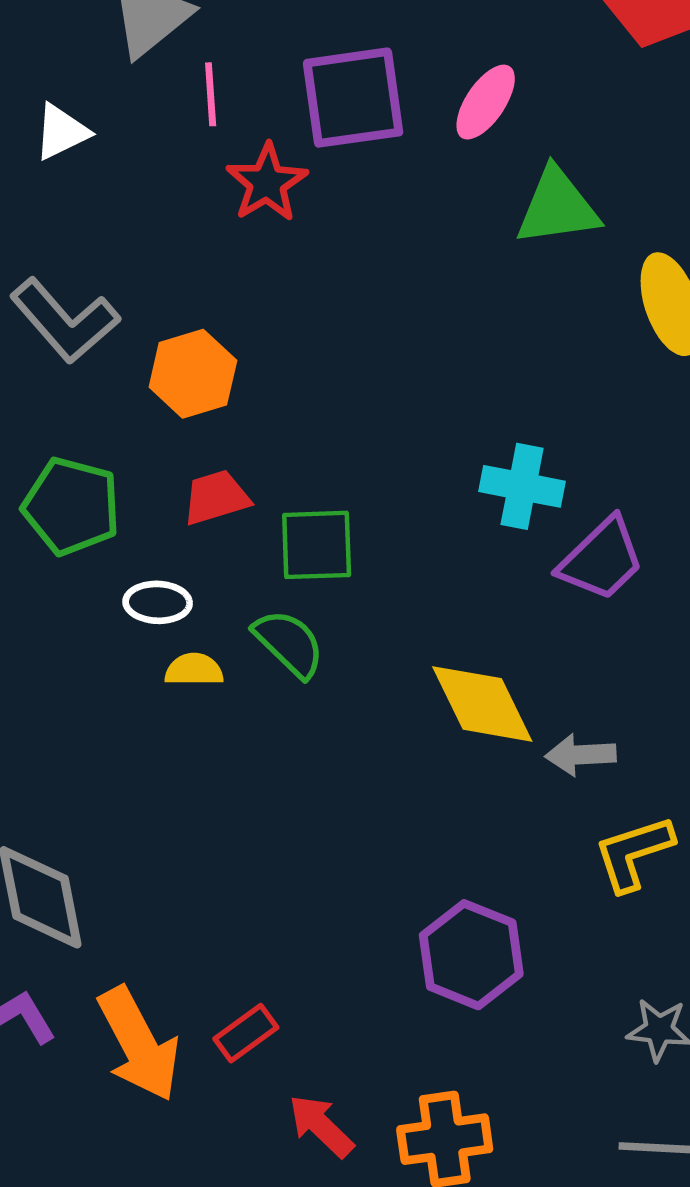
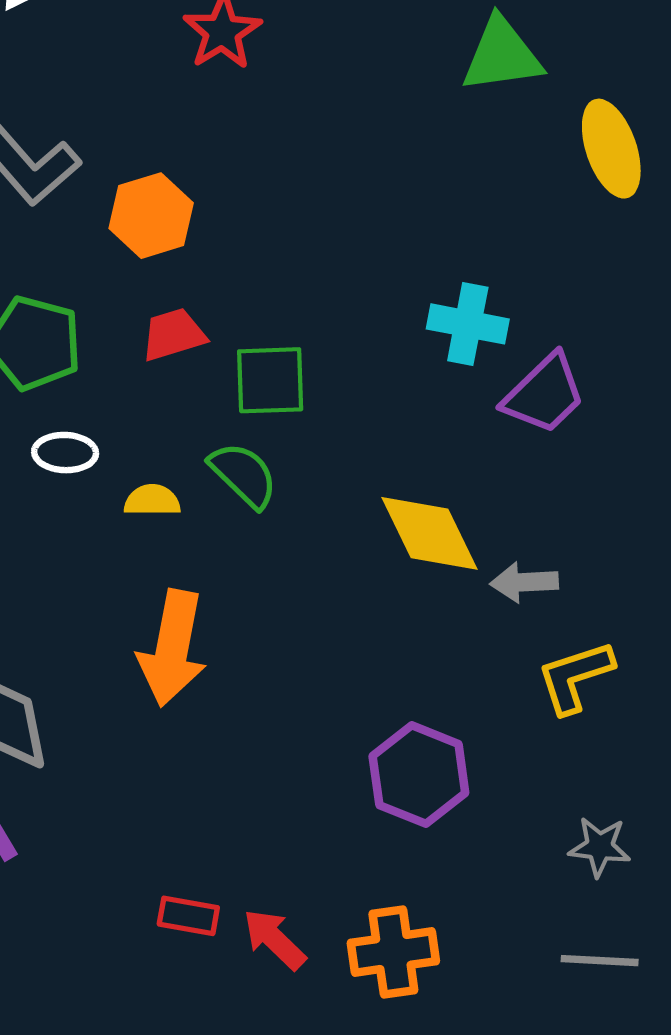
white ellipse: (158, 602) -> (65, 453), moved
red rectangle: (246, 1033) -> (188, 916), moved, turned 46
orange arrow: (139, 1044) -> (172, 648), moved, turned 39

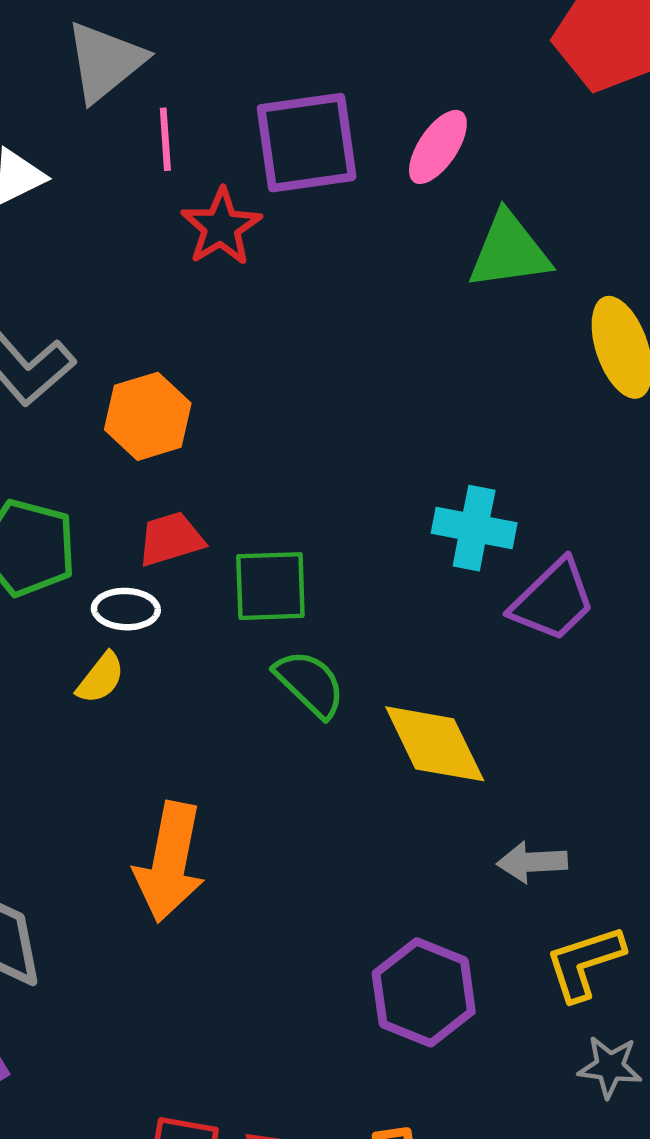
white ellipse: (65, 453) -> (126, 609), moved
green semicircle: (244, 475) -> (310, 684), moved
yellow semicircle: (152, 500) -> (101, 678), moved, turned 128
gray arrow: (524, 582) -> (532, 862), moved
yellow L-shape: (575, 677) -> (585, 963), moved

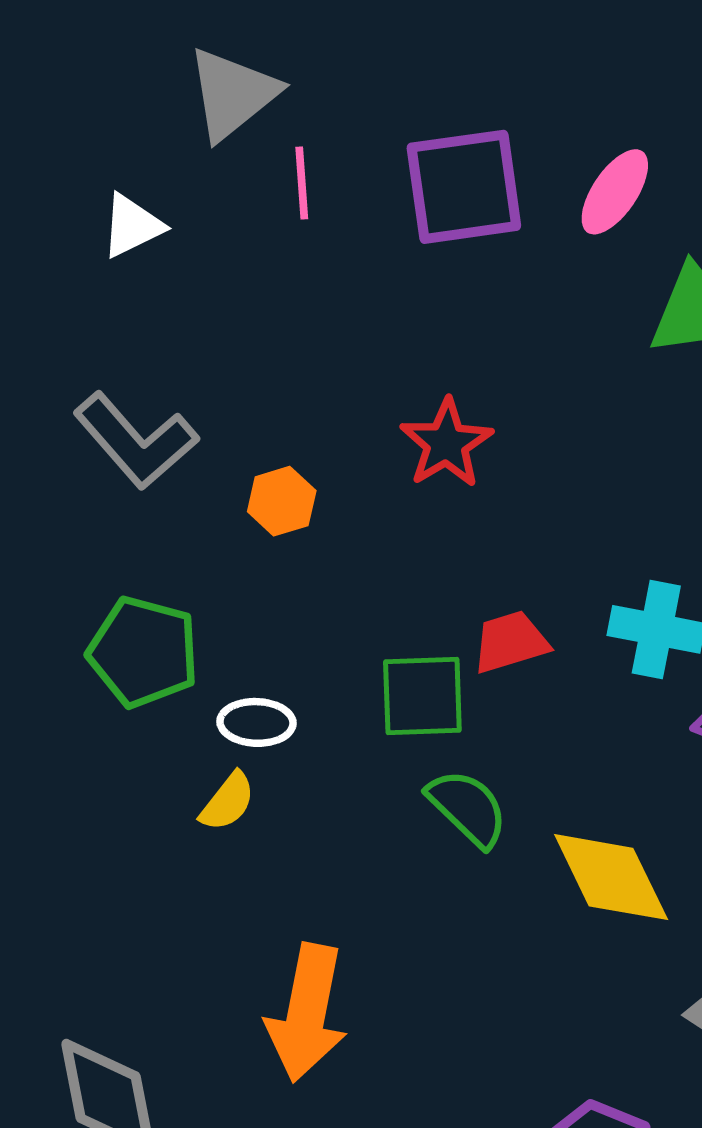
red star: (221, 227) -> (446, 443), moved
orange hexagon: (148, 416) -> (282, 501), size x0.7
red trapezoid: (171, 539) -> (510, 642), moved

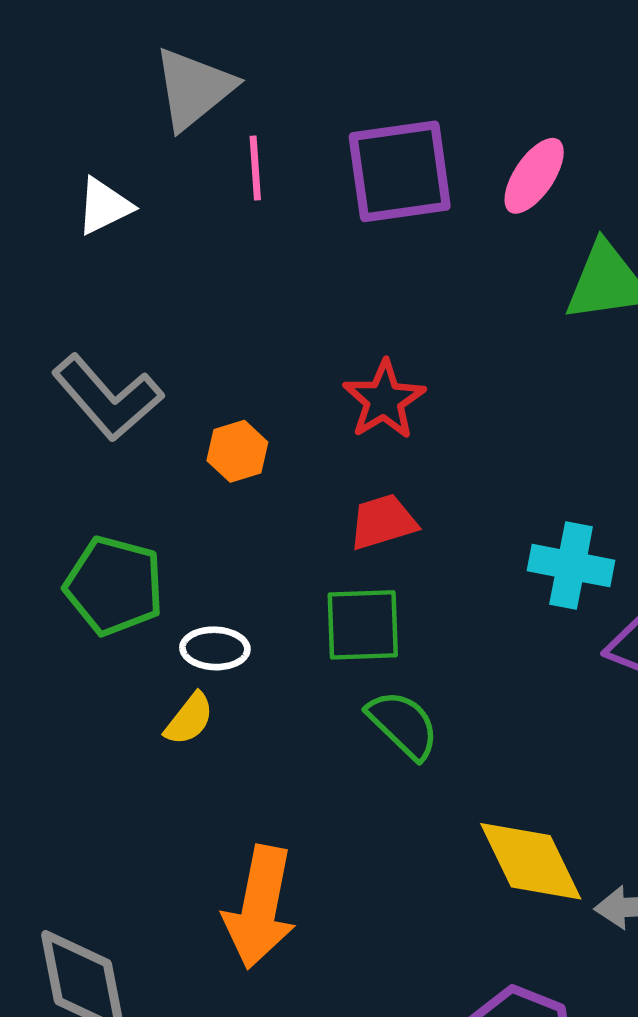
red trapezoid: (510, 642) -> (383, 522), moved
yellow diamond: (611, 877) -> (531, 861), moved

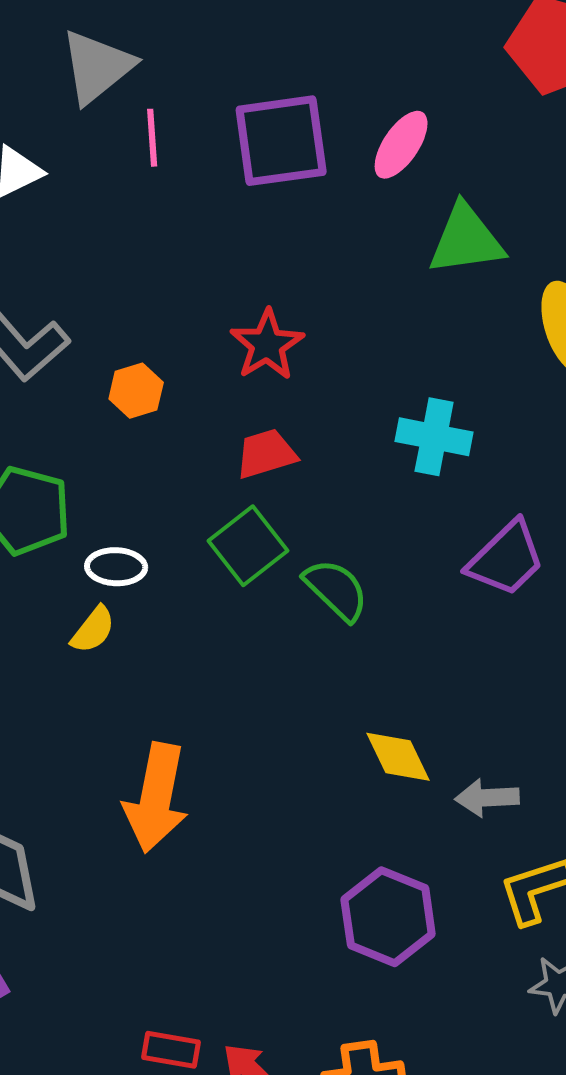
cyan cross: (571, 566) -> (434, 437), moved
green square: (363, 625) -> (248, 546), turned -36
green semicircle: (403, 725) -> (336, 590), moved
yellow diamond: (531, 861) -> (398, 757), size x0.7

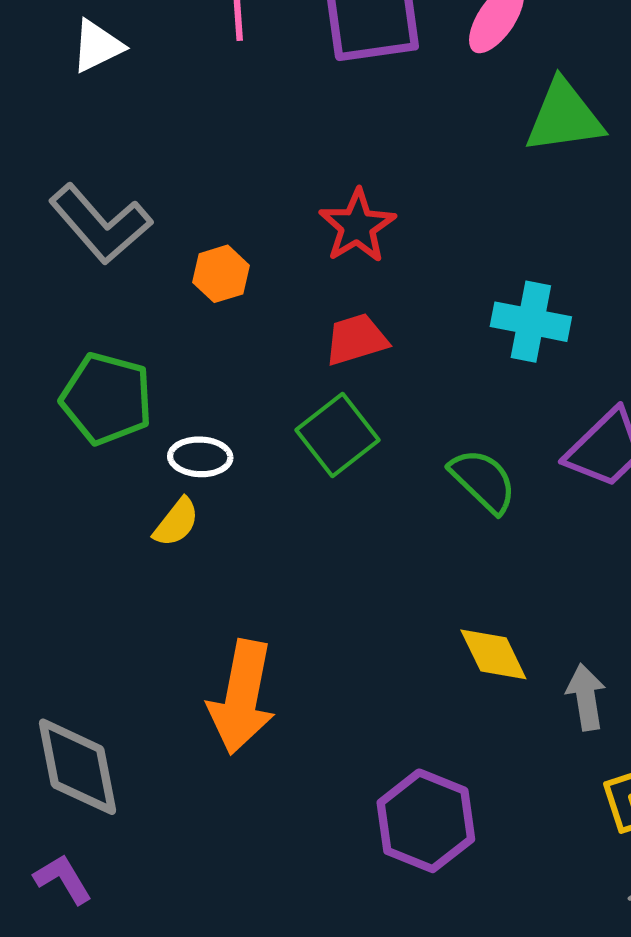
green semicircle: (336, 590) -> (483, 481), moved
gray arrow: (487, 798) -> (586, 697), turned 84
purple hexagon: (388, 917) -> (426, 821), moved

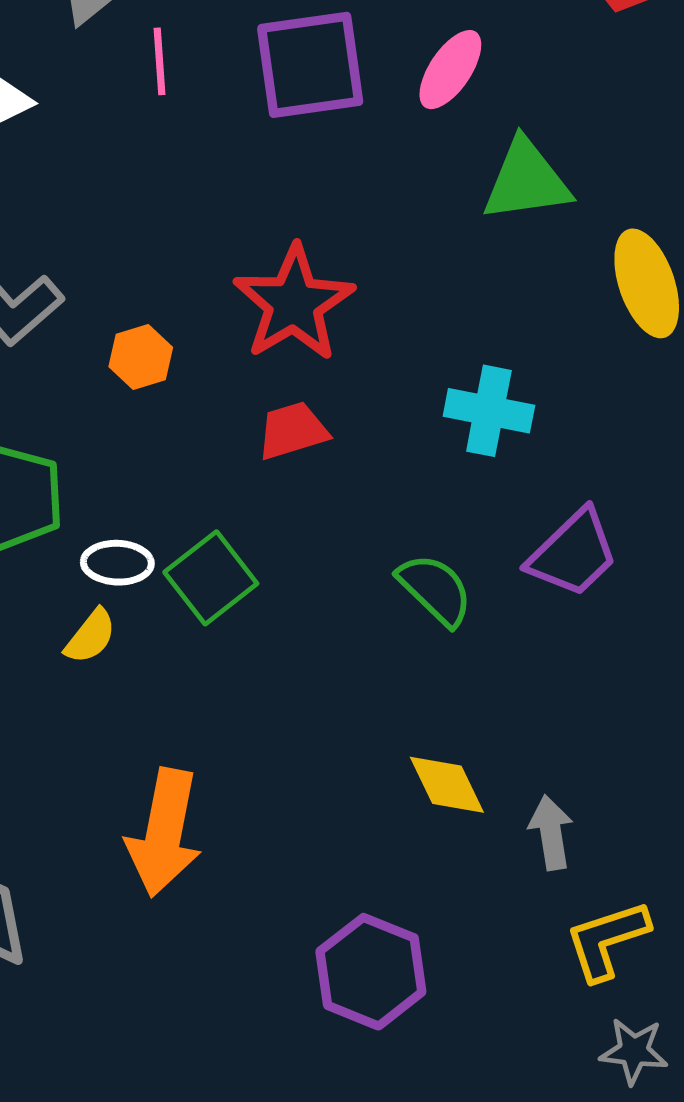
red star: (357, 226) -> (294, 303), size x1.4
green square: (337, 435) -> (211, 578), moved

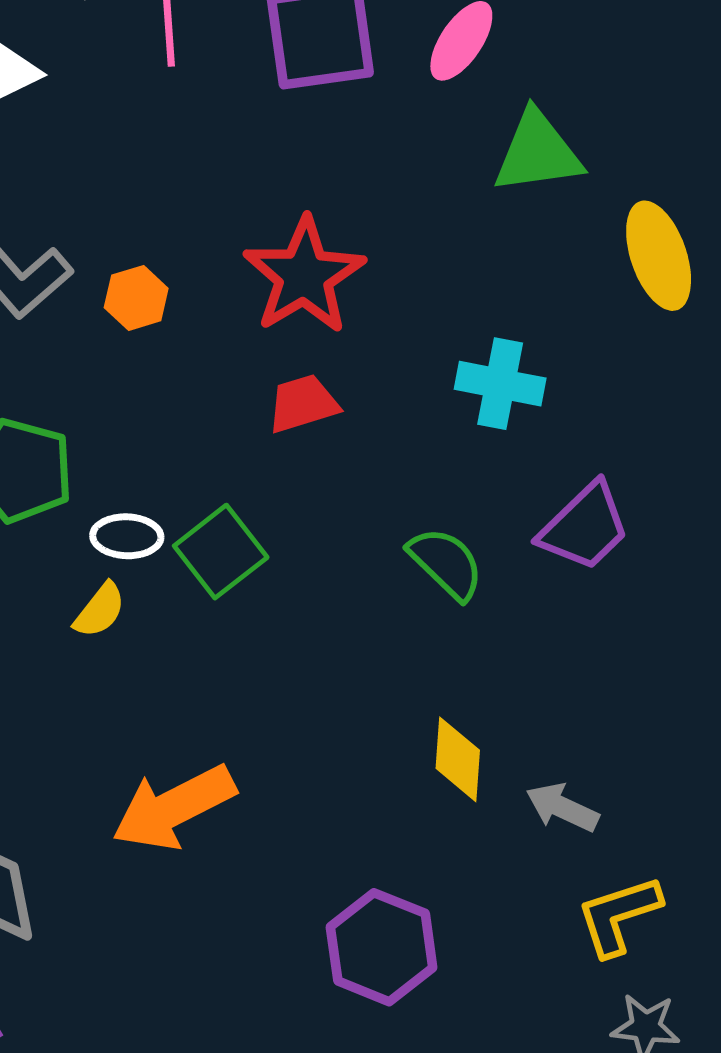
orange hexagon: (141, 357) -> (136, 298), moved
yellow diamond: (447, 785) -> (458, 759), turned 30
orange arrow: (164, 833) -> (174, 807), turned 52
gray arrow: (551, 833) -> (562, 807), turned -56

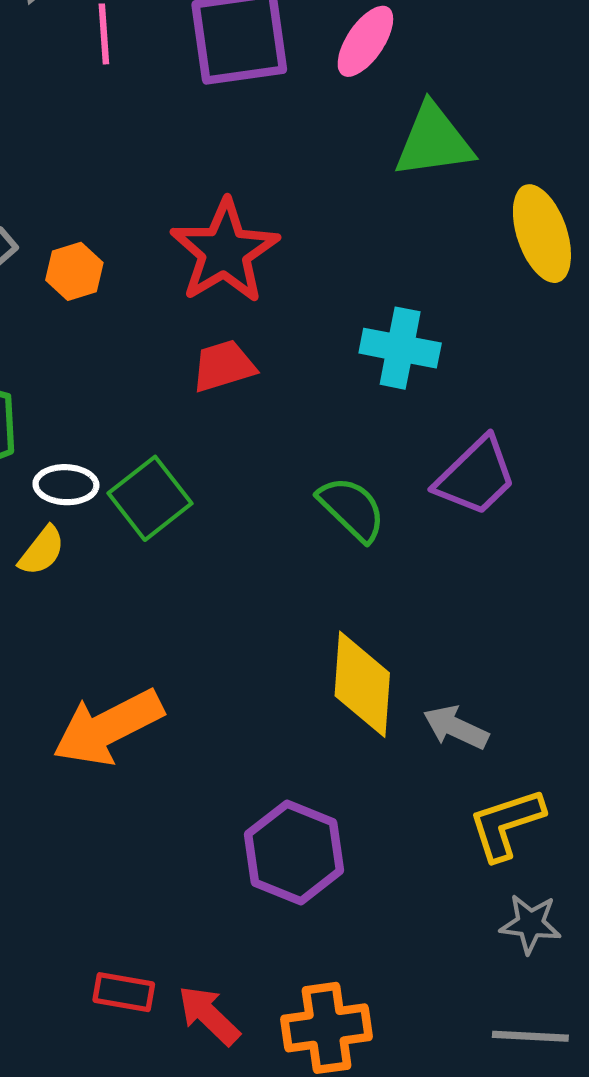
yellow diamond: (458, 759) -> (362, 684), size x1.4

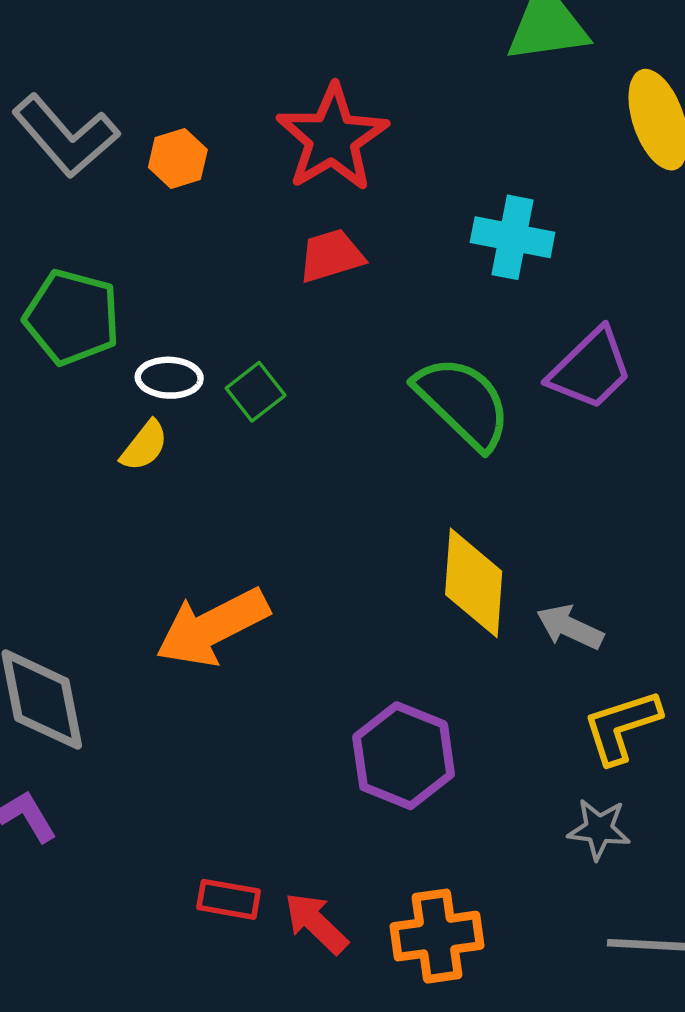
green square: (150, 498) -> (256, 392), size x0.7
green semicircle: (352, 509) -> (463, 403), size x1.4
gray star: (530, 924) -> (599, 829), moved

